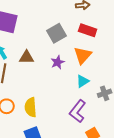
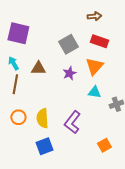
cyan triangle: (83, 81) -> (94, 92), turned 40
purple L-shape: (78, 111) -> (72, 122), moved

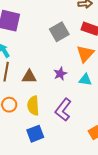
brown triangle: (38, 68) -> (29, 77), moved
purple star: (69, 73) -> (60, 74), moved

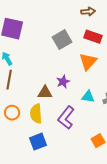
brown triangle: (29, 77) -> (45, 93), moved
cyan triangle: (85, 80) -> (88, 97), moved

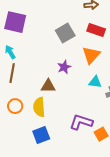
purple star: (63, 82) -> (64, 67), moved
cyan triangle: (88, 97) -> (95, 82), moved
purple L-shape: (66, 118) -> (81, 122), moved, turned 70

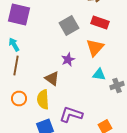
brown triangle: (48, 86) -> (52, 78), turned 35
purple L-shape: (81, 122) -> (71, 114), moved

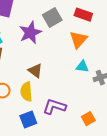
purple star: (68, 60) -> (30, 33), moved, size x1.6

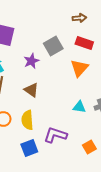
purple star: (30, 33) -> (31, 61), size x0.7
cyan triangle: (82, 67) -> (79, 107), moved
brown triangle: (35, 71) -> (31, 90), moved

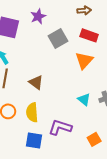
purple star: (31, 61) -> (38, 16), moved
cyan triangle: (79, 107) -> (84, 99), turned 32
blue square: (29, 148) -> (34, 140), turned 30

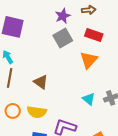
purple star: (38, 16) -> (63, 16), moved
yellow semicircle: (32, 112) -> (37, 112), turned -78

